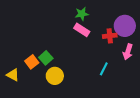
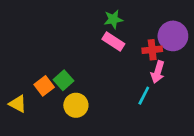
pink arrow: (128, 52) -> (158, 72), moved

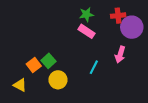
red cross: (152, 50) -> (118, 16), moved
cyan line: (144, 96) -> (94, 67), moved
yellow triangle: (18, 104) -> (20, 85), moved

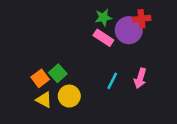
purple circle: (132, 27) -> (129, 30), moved
pink arrow: (120, 55) -> (140, 78), moved
yellow triangle: (20, 85) -> (44, 100), moved

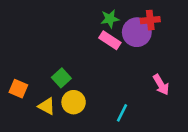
orange square: (40, 78) -> (18, 89), moved, turned -30
pink arrow: (140, 78) -> (161, 85), moved, turned -48
cyan line: (112, 81) -> (122, 113), moved

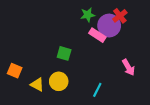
red cross: (150, 20) -> (120, 16), turned -32
pink rectangle: (110, 40) -> (97, 35), moved
green square: (61, 78) -> (64, 53), moved, turned -32

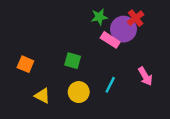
orange square: (15, 71) -> (25, 64), moved
yellow circle: (59, 81) -> (79, 92), moved
cyan line: (97, 90) -> (110, 85), moved

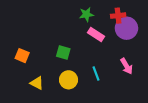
red cross: (136, 18) -> (118, 16), turned 32
purple circle: (124, 29) -> (126, 28), moved
cyan line: (110, 85) -> (96, 73), turned -48

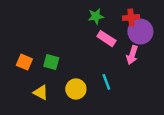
green square: (63, 52) -> (51, 62), moved
pink arrow: (126, 66) -> (132, 55), moved, turned 49

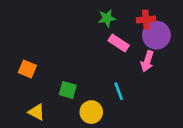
green square: (51, 62) -> (68, 90), moved
yellow circle: (76, 89) -> (91, 112), moved
yellow triangle: (41, 93) -> (36, 112), moved

